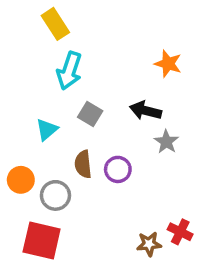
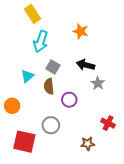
orange star: (168, 64) -> (81, 31), moved
brown semicircle: (83, 164) -> (49, 86), moved
gray circle: (55, 195) -> (51, 125), moved
red cross: (180, 232) -> (108, 123), moved

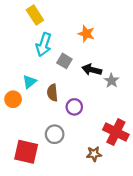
gray square: (53, 67) -> (64, 61), moved
gray star: (98, 83) -> (111, 81), moved
orange circle: (12, 106) -> (13, 99), moved
red cross: (108, 123) -> (116, 132), size x1.6

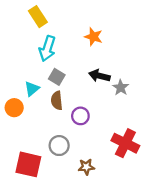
gray square: (64, 61) -> (57, 77), moved
brown star: (94, 154) -> (86, 167), moved

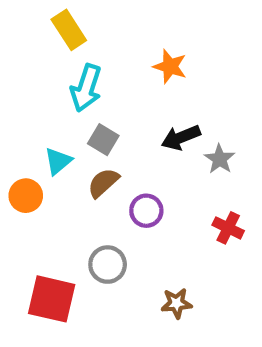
black arrow: (99, 76) -> (181, 138), turned -36
brown semicircle: (57, 101) -> (103, 183), turned 54
red cross: (125, 143) -> (228, 228), moved, size x0.6
brown star: (86, 167) -> (176, 303), moved

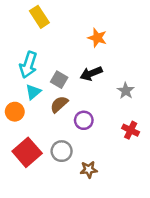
cyan arrow: (86, 88) -> (28, 65), moved
black arrow: (181, 138) -> (91, 73), moved
red square: (52, 299) -> (27, 152), moved, turned 36
brown star: (176, 303) -> (89, 170), moved

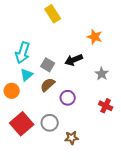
yellow rectangle: (39, 17) -> (53, 14), moved
orange star: (97, 38) -> (95, 37), moved

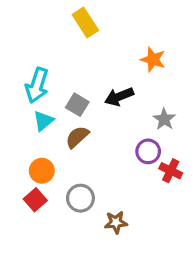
orange circle: (12, 91) -> (42, 171), moved
purple circle: (68, 98) -> (148, 151), moved
red square: (22, 124) -> (35, 200), size x0.6

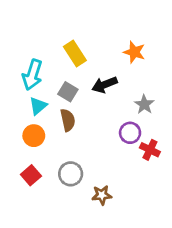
yellow rectangle: (85, 22) -> (75, 54), moved
brown semicircle: (77, 137) -> (68, 120), turned 120
orange circle: (42, 171) -> (34, 136), moved

